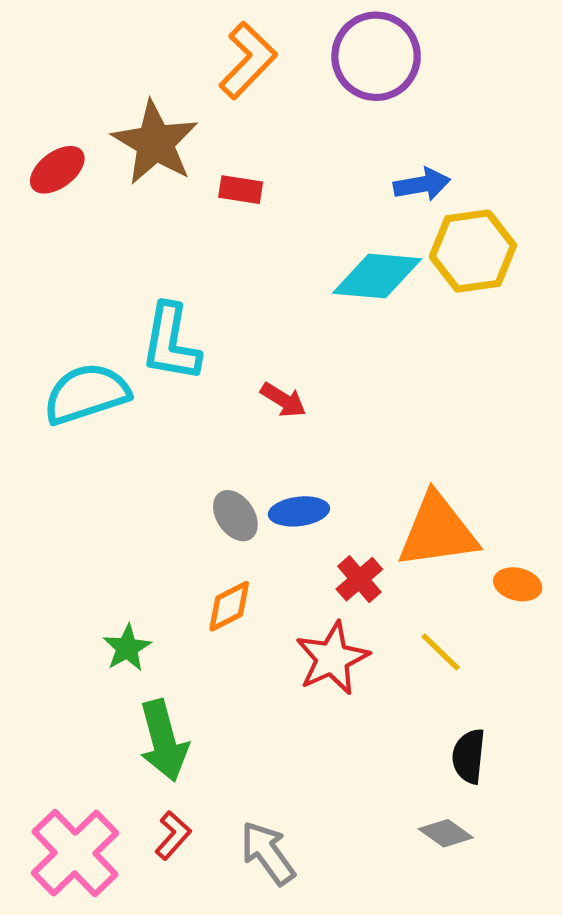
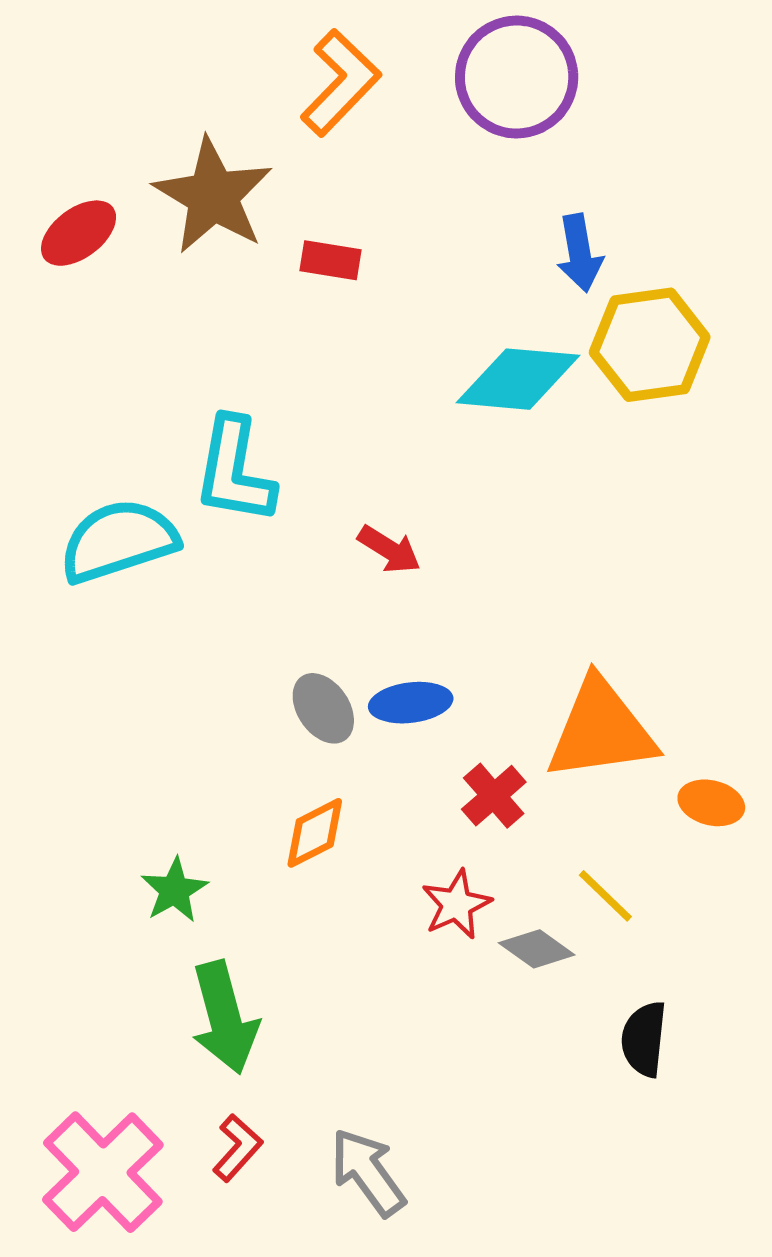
blue arrow: (422, 184) -> (580, 253), turned 90
red star: (332, 658) -> (456, 904), size x0.7
gray diamond: (446, 833) -> (537, 949), moved

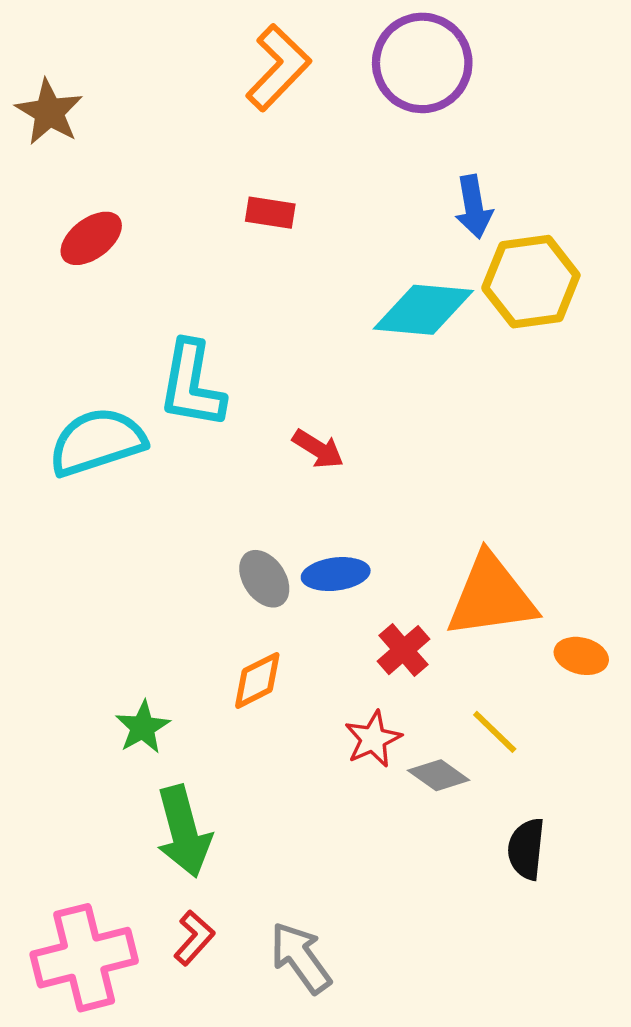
brown star: (213, 196) -> (49, 112), moved, size x0.7
red ellipse: (79, 233) -> (91, 238), moved
pink cross: (103, 1172) -> (84, 958), turned 30

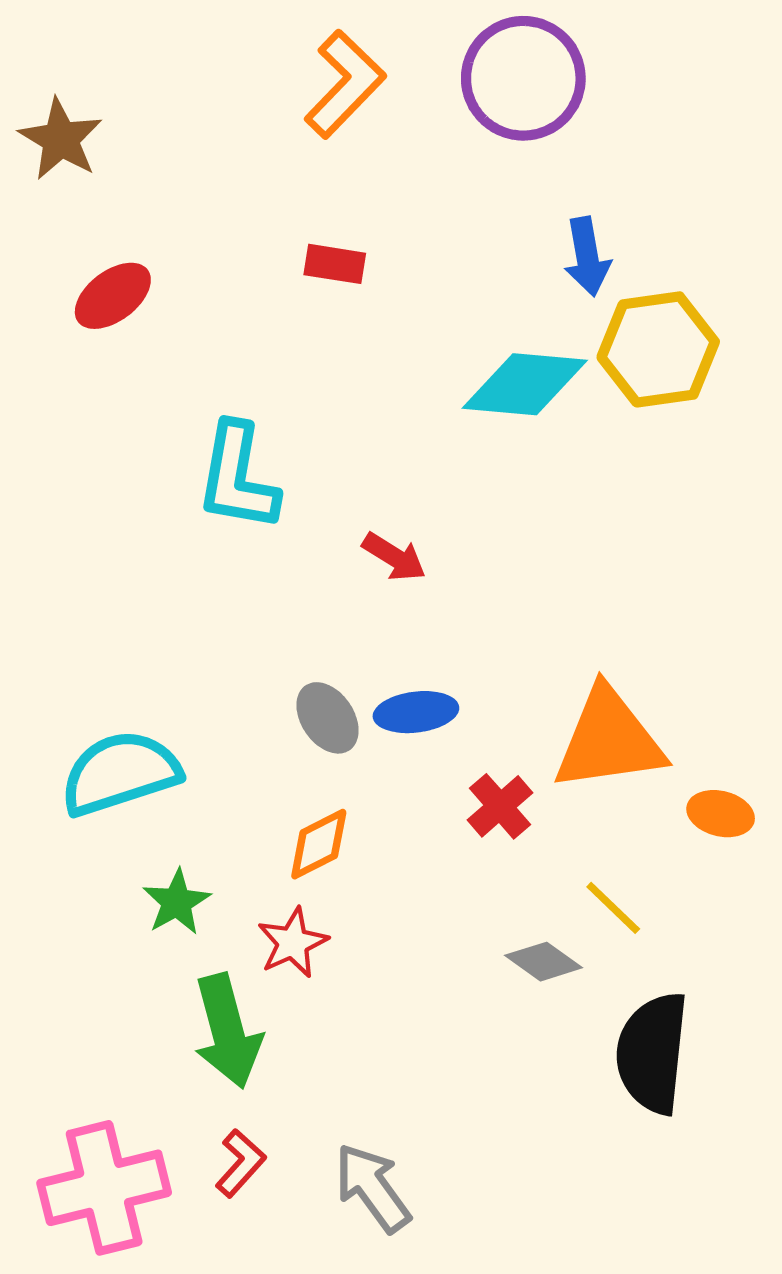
cyan semicircle: (97, 442) -> (120, 773), moved
red star: (373, 739) -> (293, 943), moved
black semicircle: (526, 849) -> (652, 1053), size x1.6

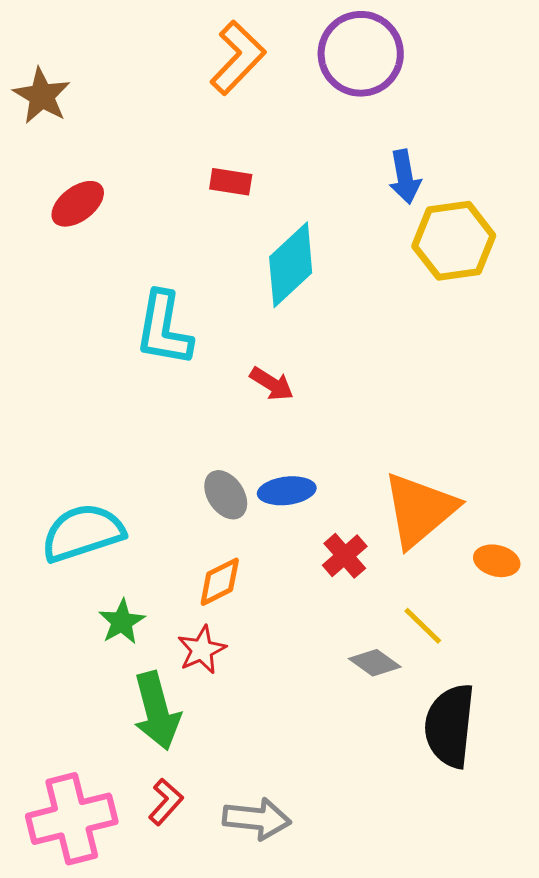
cyan diamond: (525, 384) -> (291, 265), moved, turned -48
orange triangle: (609, 740) -> (420, 510), turned -32
gray arrow: (372, 1188) -> (257, 819), turned 132

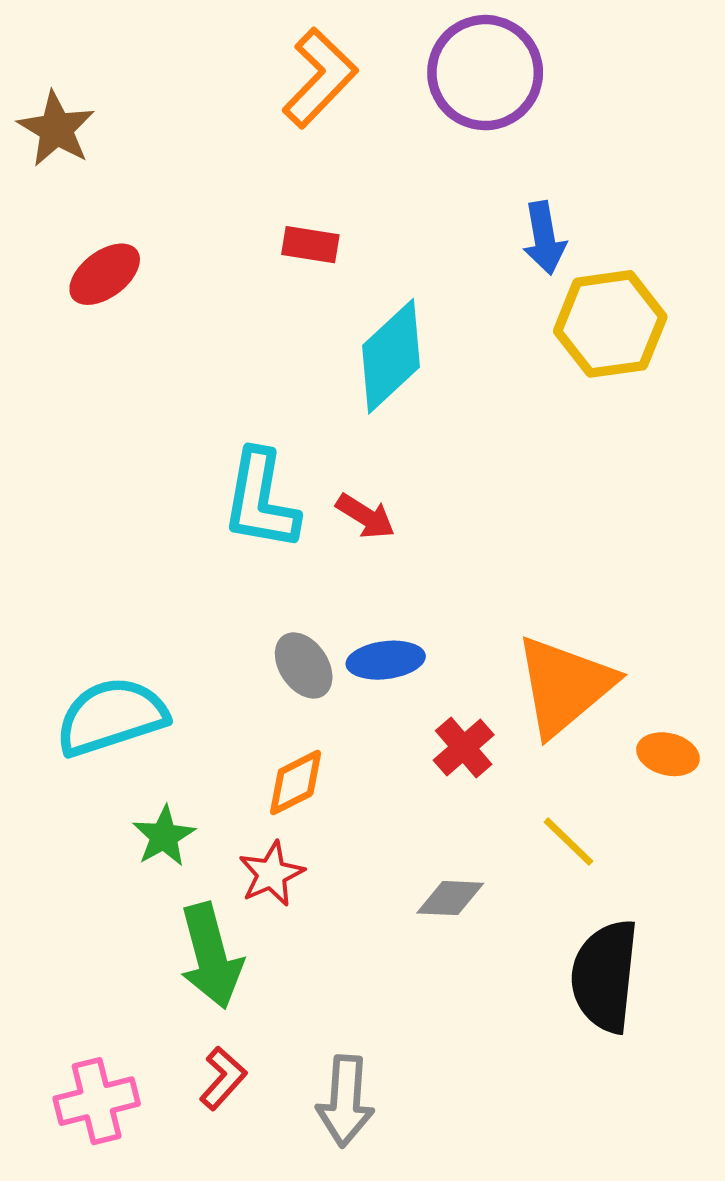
cyan L-shape: (164, 329) -> (261, 500), moved
gray diamond: (375, 663) -> (450, 898), moved, turned -33
pink cross: (72, 819) -> (97, 1101), size x0.7
gray arrow: (257, 819) -> (345, 1101), turned 88

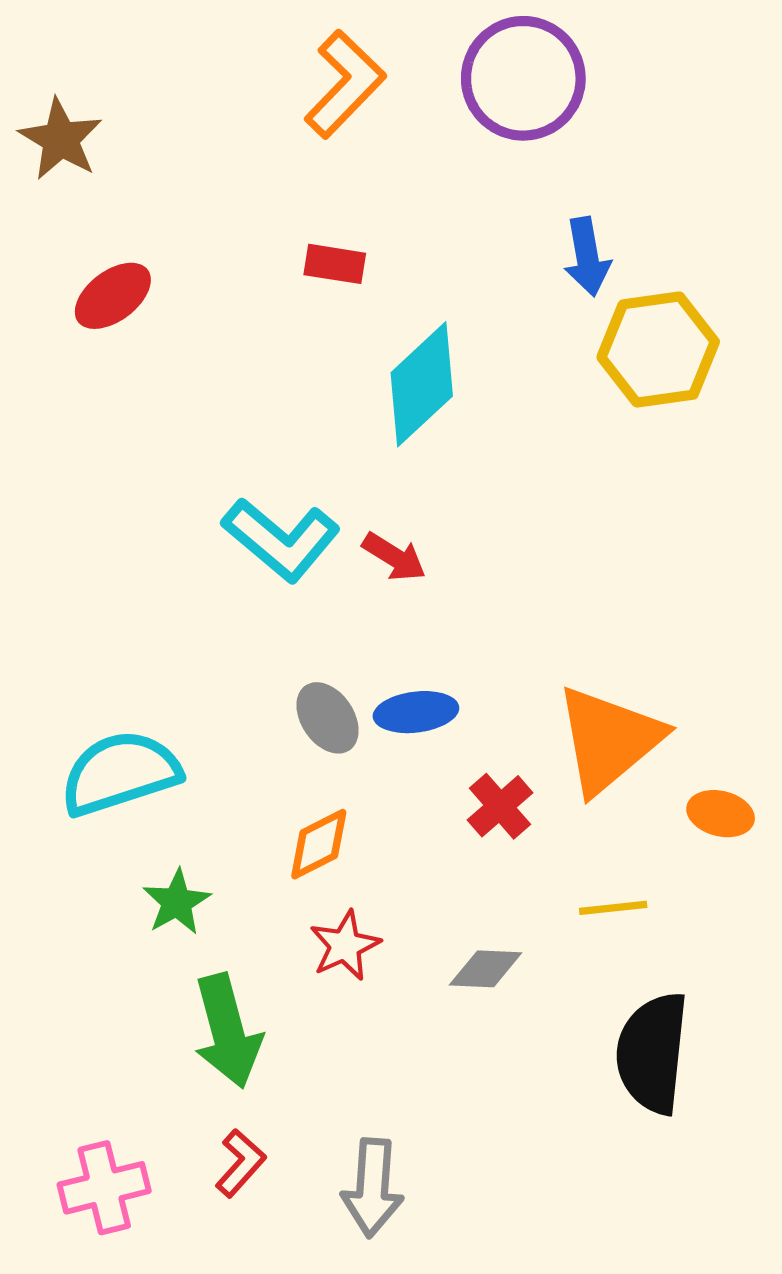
cyan L-shape: (261, 500) -> (281, 539), turned -60
yellow line: (569, 842) -> (613, 908), turned -50
red star: (271, 874) -> (345, 946), moved

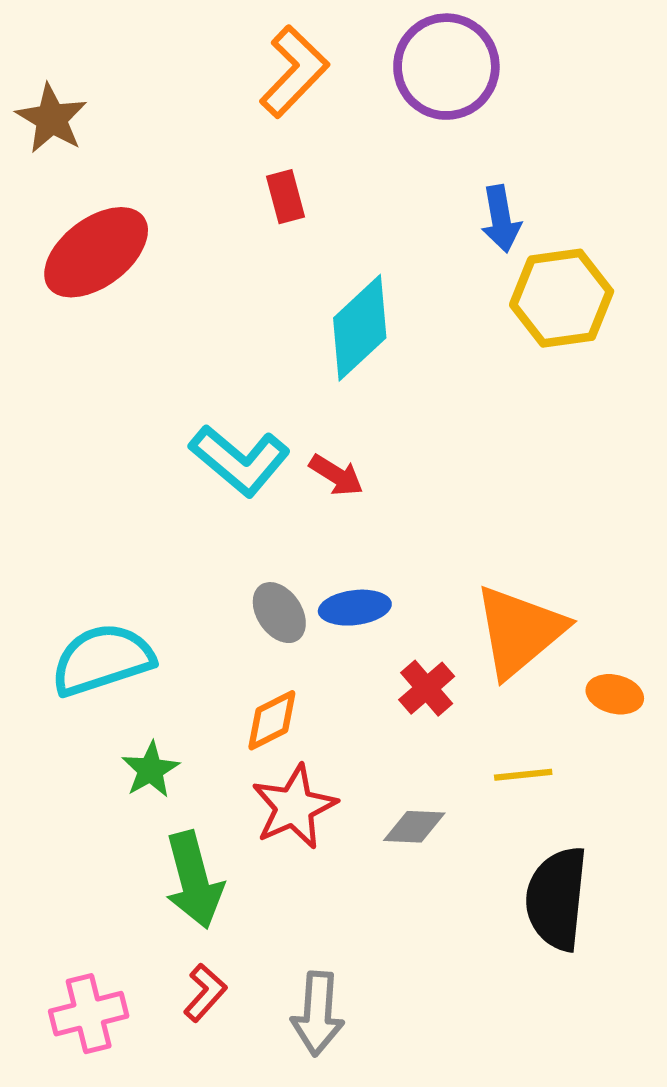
red rectangle: (335, 264) -> (285, 197), moved, turned 66
red ellipse: (113, 296) -> (96, 252), size x1.6
red star: (345, 946) -> (294, 807), size x1.4

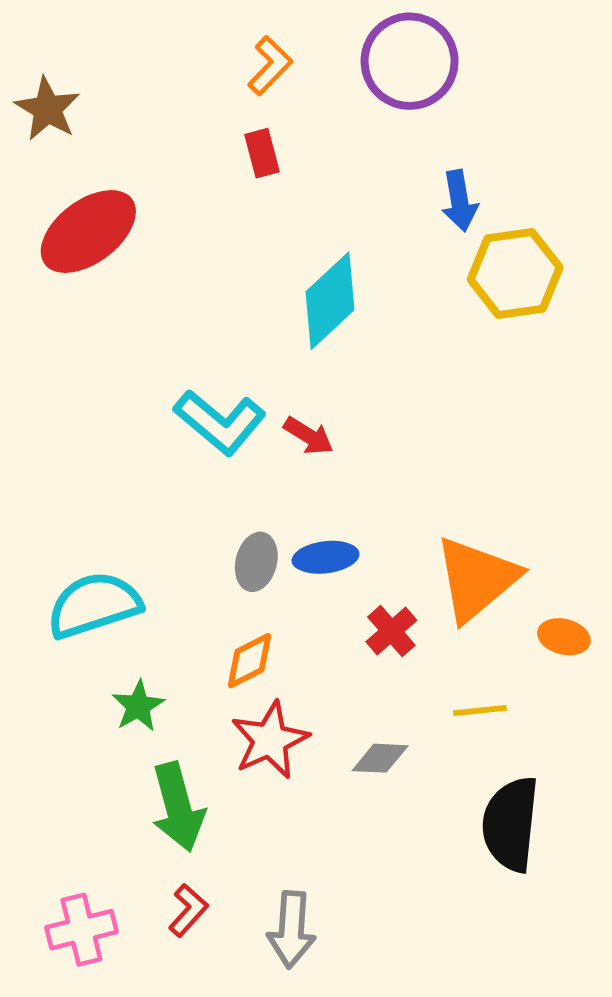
orange L-shape: (294, 72) -> (270, 66), size x0.7
red rectangle: (285, 197) -> (262, 153), moved
gray ellipse: (279, 613) -> (256, 562), turned 48

